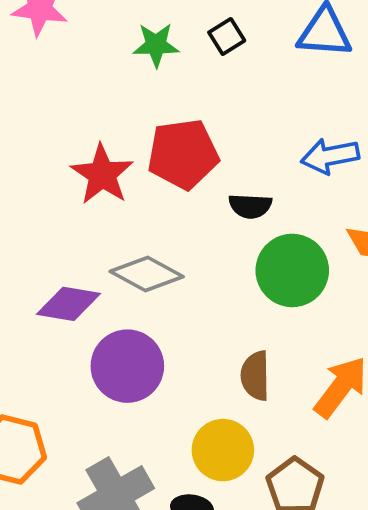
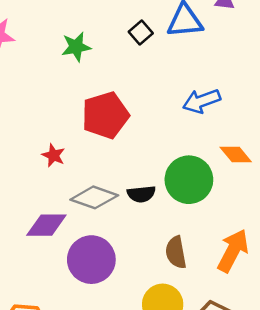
black square: (227, 37) -> (141, 32), moved
red star: (102, 174) -> (53, 155), moved, size x0.6
black semicircle: (250, 206) -> (141, 194), moved

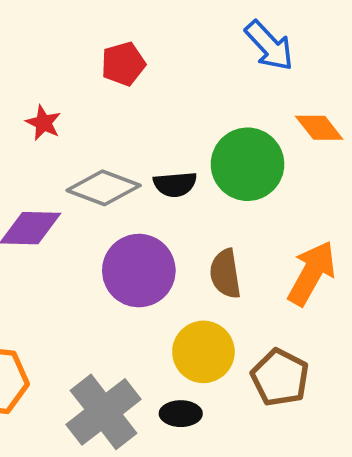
blue arrow: (202, 101) -> (269, 46), turned -114
red pentagon: (105, 115) -> (123, 64), size x0.6
purple circle: (91, 260) -> (139, 271), moved

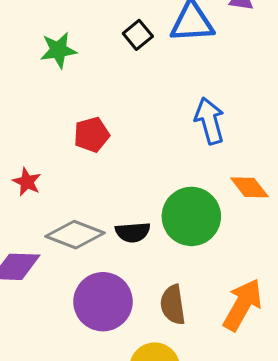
blue arrow: (269, 46) -> (210, 121), turned -153

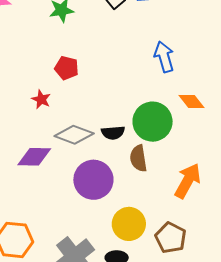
red pentagon: (92, 135) -> (67, 68), moved, turned 30
brown semicircle: (173, 305) -> (138, 158), moved

